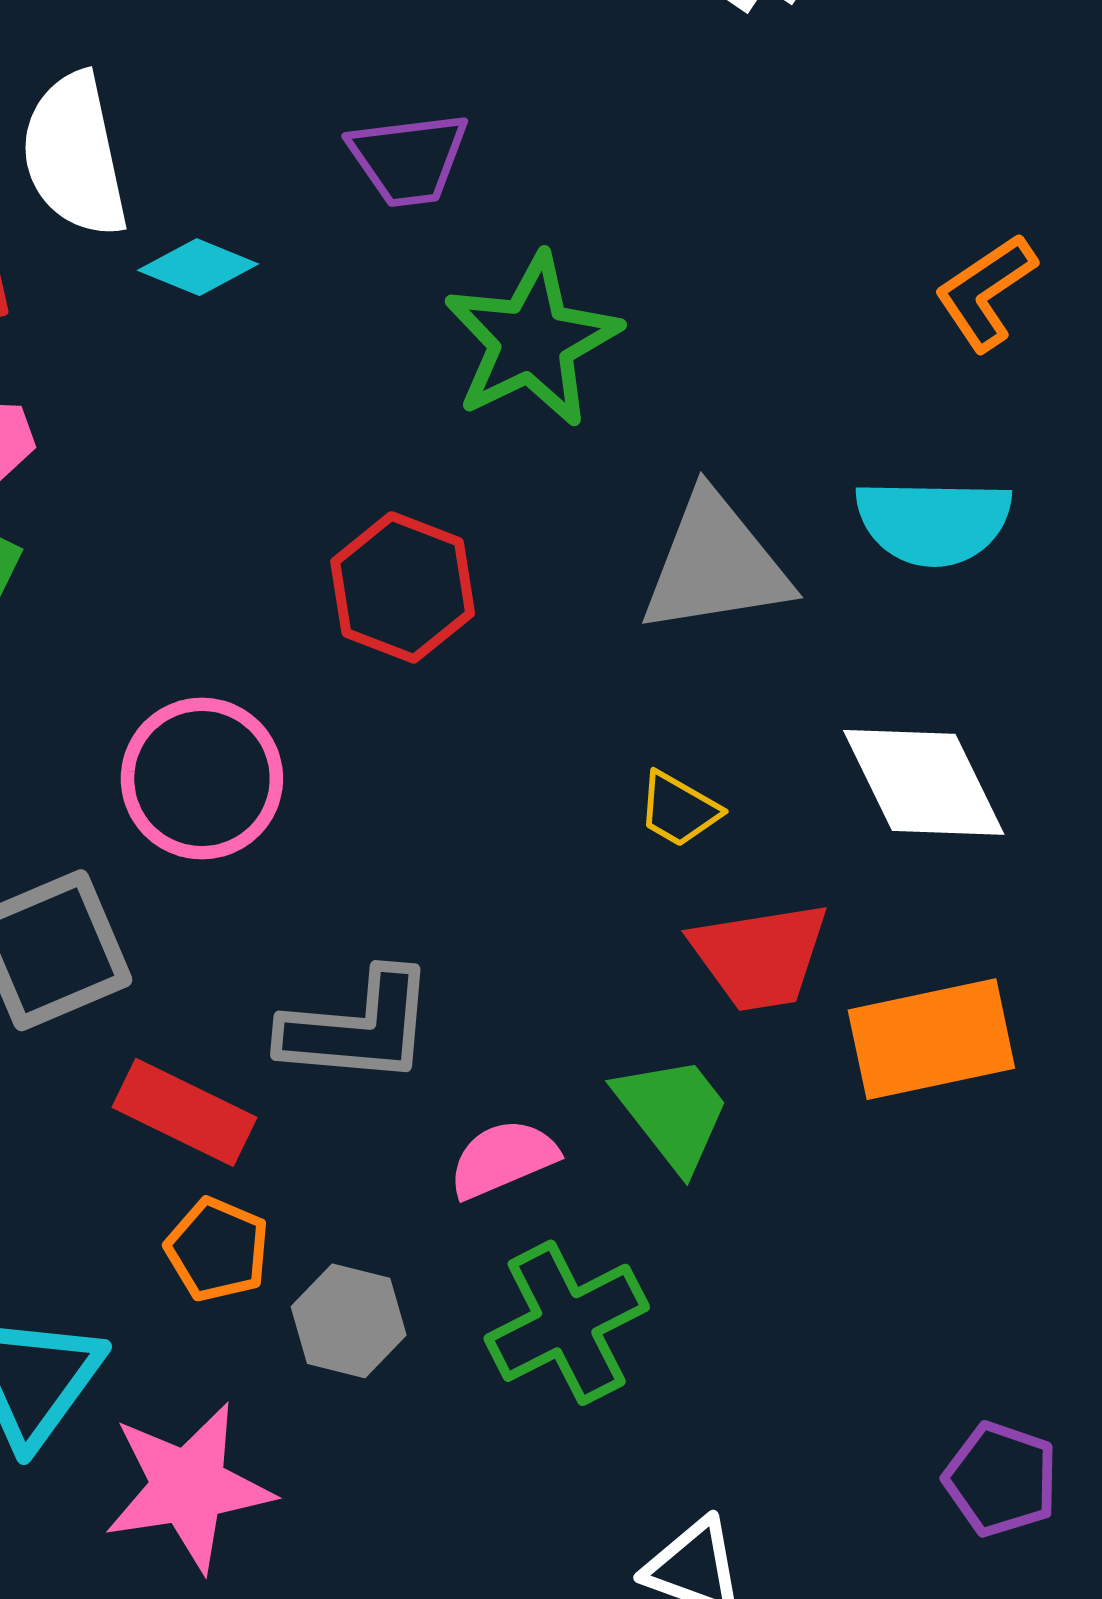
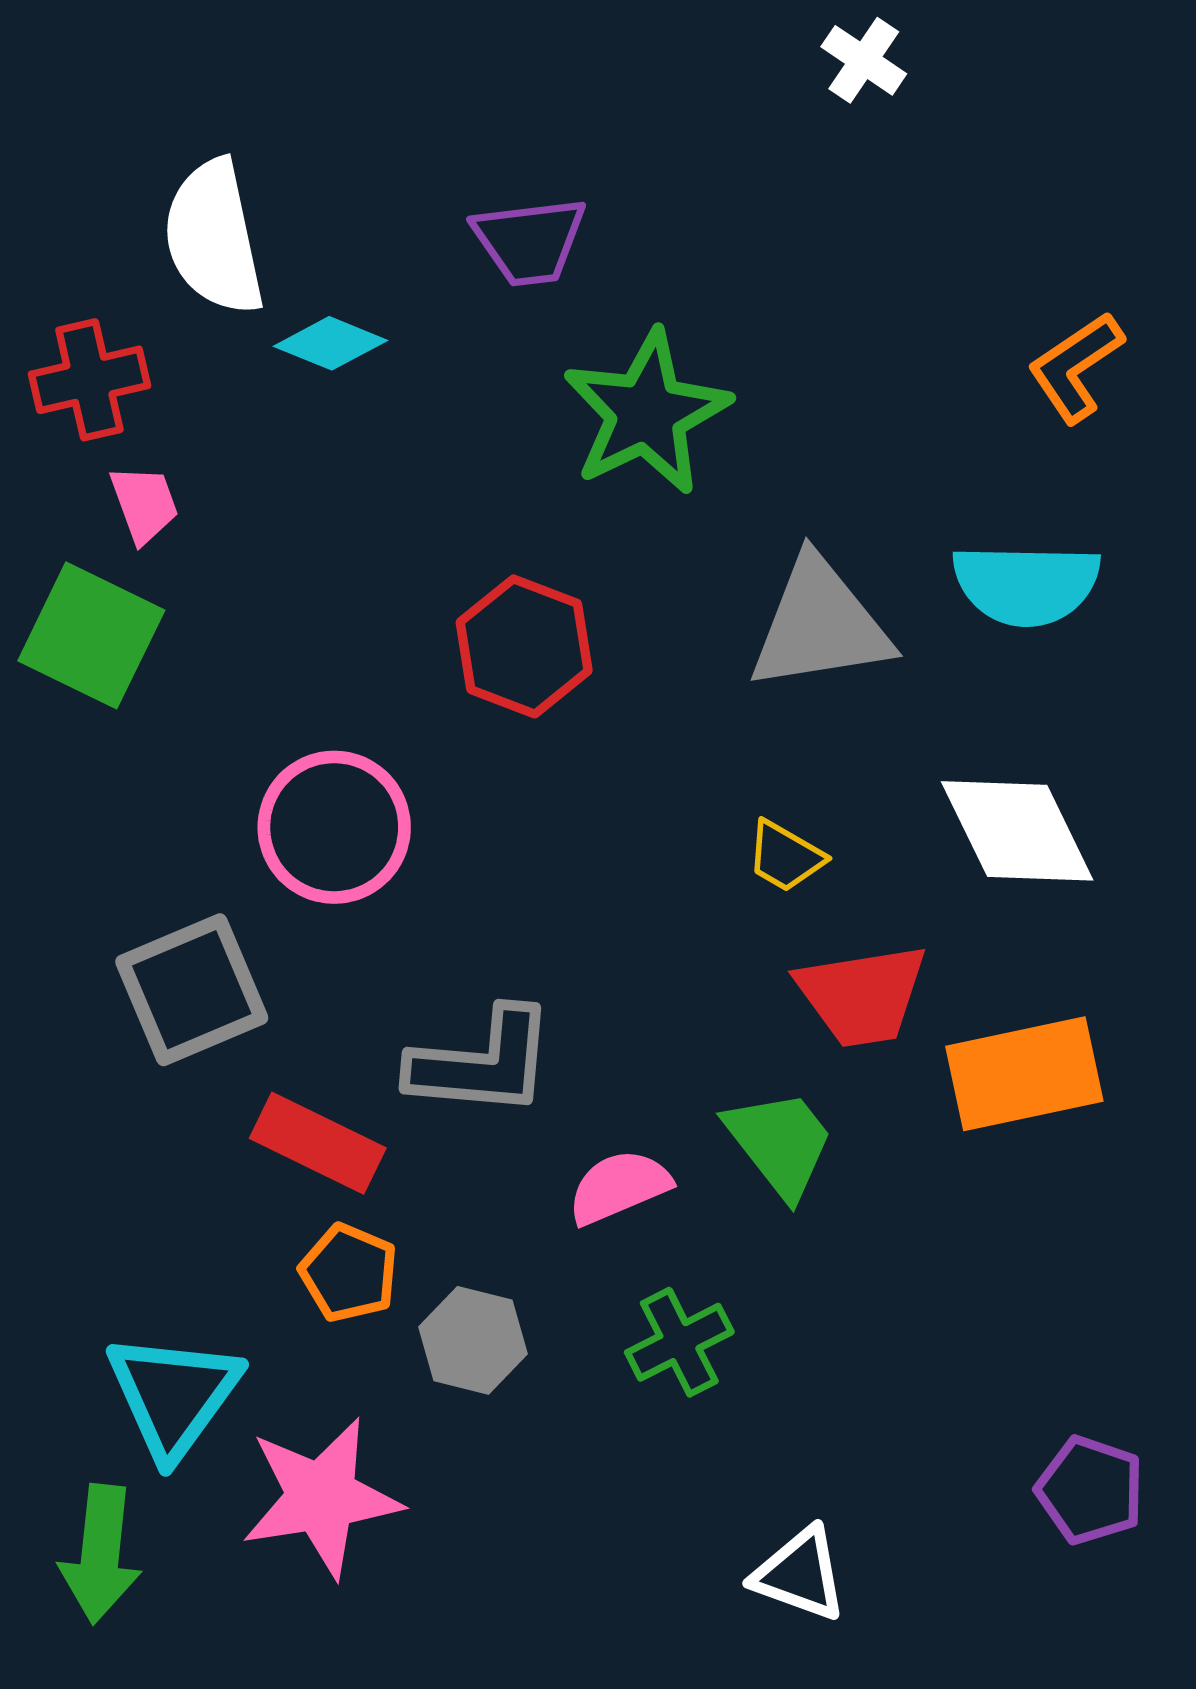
green cross: (567, 1323) -> (679, 1342), size x0.7

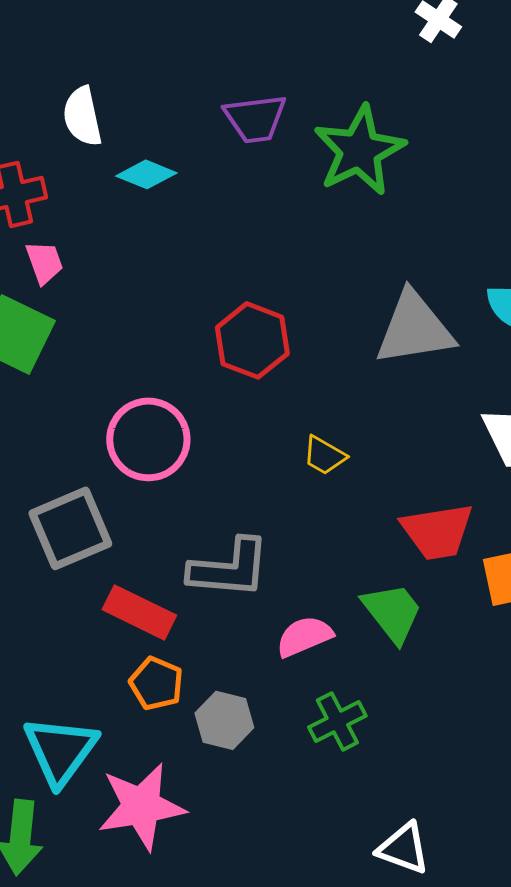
white semicircle: (214, 237) -> (82, 116), size x0.7
green star: (646, 413) -> (359, 150), moved
yellow trapezoid: (785, 856) -> (324, 455), moved

